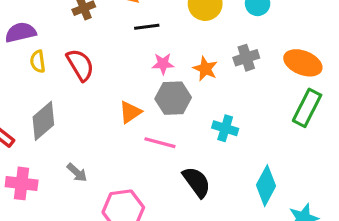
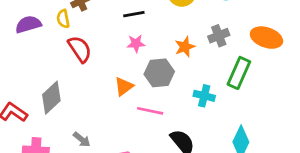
yellow semicircle: (38, 61) -> (63, 19), moved
pink star: (163, 64) -> (136, 43), moved
orange star: (205, 69) -> (185, 47), turned 30
green rectangle: (307, 108) -> (239, 73), moved

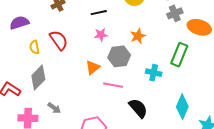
yellow semicircle: (63, 19) -> (34, 47), moved
gray cross: (219, 36) -> (175, 13), moved
gray arrow: (82, 139) -> (54, 108), moved

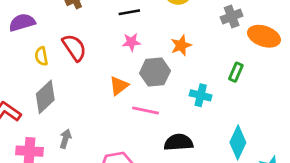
green rectangle: (179, 55) -> (236, 72), size x0.6
gray arrow: (54, 108) -> (65, 139), turned -112
black semicircle: (138, 108) -> (178, 142), turned -55

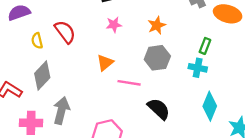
gray hexagon: (155, 72) -> (157, 58), moved
cyan cross: (201, 95) -> (198, 68), moved
gray arrow: (65, 139) -> (61, 111), size x1.6
black semicircle: (178, 142) -> (159, 109), turned 50

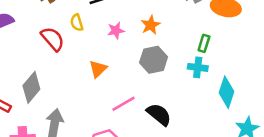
pink star: (114, 25) -> (116, 31), moved
yellow semicircle: (37, 41) -> (77, 23), moved
pink line: (129, 83) -> (123, 104), moved, turned -35
cyan diamond: (210, 106) -> (226, 92), moved

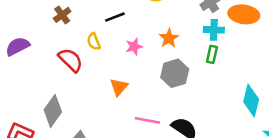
green rectangle: (204, 43) -> (212, 54), moved
cyan cross: (198, 67) -> (214, 30), moved
pink line: (123, 104) -> (147, 120), turned 45

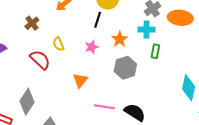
black line: (115, 17) -> (98, 20), moved, turned -49
cyan cross: (214, 30) -> (146, 30), moved

